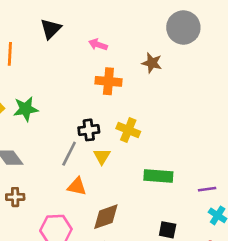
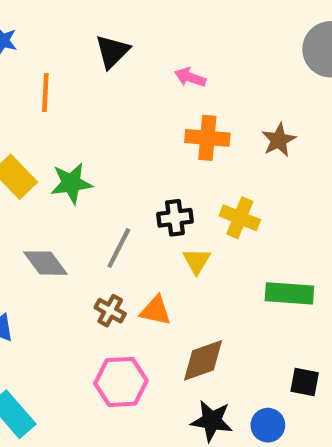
brown star: (152, 63) -> (279, 140), moved, turned 30
gray line: (69, 154) -> (119, 248), moved
brown cross: (15, 197) -> (110, 311), moved, turned 30

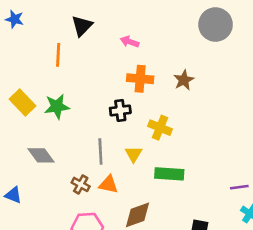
orange line: (45, 92) -> (58, 55), moved
black cross: (175, 218) -> (120, 110), moved
gray line: (119, 248) -> (100, 151), moved, turned -30
green rectangle: (289, 293) -> (169, 174), moved

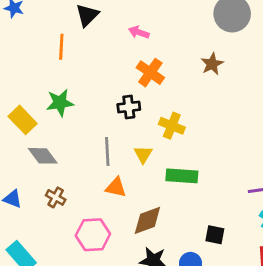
orange cross: (140, 79) -> (150, 73), turned 30
brown star: (184, 80) -> (212, 64), moved
yellow rectangle: (22, 103) -> (23, 120), moved
brown cross: (81, 184) -> (56, 197), moved

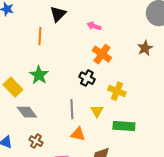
green star: (60, 103) -> (39, 75), turned -30
black cross: (129, 107) -> (87, 78), turned 35

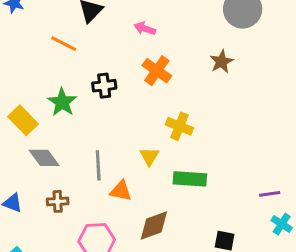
orange line: (40, 36) -> (64, 44), turned -66
black cross: (87, 78) -> (104, 86), moved, turned -35
gray line: (72, 109) -> (98, 165), moved
brown cross: (36, 141) -> (58, 201), turned -32

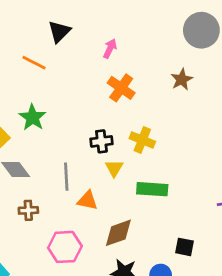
pink arrow: (145, 29) -> (110, 49), turned 96
black cross: (104, 86) -> (101, 141), moved

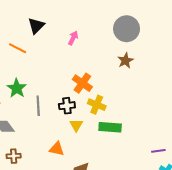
gray circle: (201, 30) -> (127, 29), moved
orange cross: (121, 88) -> (82, 83), moved
gray line: (66, 177) -> (38, 106), moved
green rectangle: (152, 189) -> (110, 127), moved

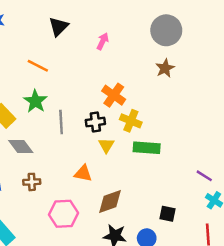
orange line: (18, 48) -> (38, 66), moved
purple line: (158, 151) -> (204, 176), turned 40

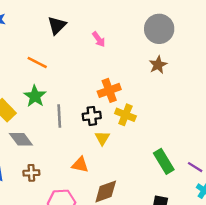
pink arrow: (103, 41) -> (99, 39), turned 119
orange cross: (114, 95) -> (109, 90), turned 35
green rectangle: (147, 148) -> (164, 161), moved, turned 55

